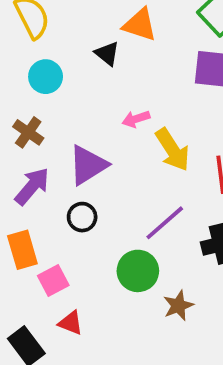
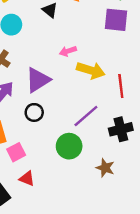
yellow arrow: (173, 150) -> (91, 70), turned -40
brown star: (178, 306) -> (105, 168), moved, turned -30

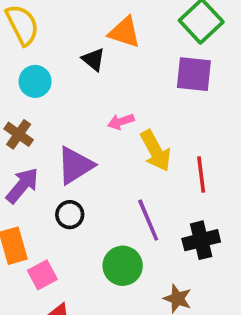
yellow arrow: (91, 70) -> (156, 151), turned 44
purple line: (86, 116) -> (148, 220), turned -72

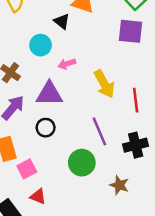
cyan circle: (35, 81) -> (41, 45), moved
pink arrow: (121, 122) -> (67, 64), moved
purple triangle: (75, 165) -> (49, 94), turned 32

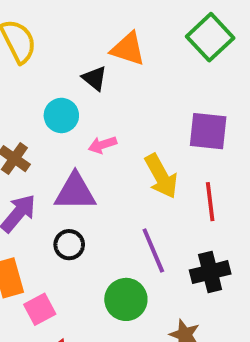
purple square: (131, 31) -> (208, 131), moved

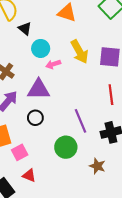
black triangle: (95, 78) -> (25, 29), moved
cyan circle: (61, 115) -> (41, 48), moved
yellow arrow: (161, 176) -> (79, 52), moved

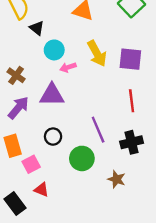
black circle: (35, 118) -> (53, 137), moved

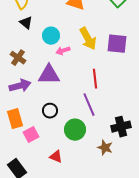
black triangle: (37, 28) -> (26, 23), moved
red line: (132, 101) -> (95, 79), moved
purple arrow: (18, 108) -> (20, 86), turned 35
black cross: (132, 142) -> (121, 127), moved
red triangle: (41, 190) -> (56, 157), moved

